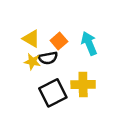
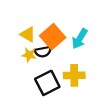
orange square: (59, 41) -> (53, 37), size x1.6
cyan arrow: (89, 43) -> (80, 39), turned -126

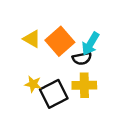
black semicircle: (43, 52) -> (82, 58), moved
yellow star: (29, 55) -> (33, 84), moved

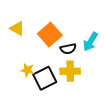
yellow triangle: (32, 39) -> (17, 28), moved
cyan arrow: (90, 44) -> (90, 42), moved

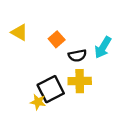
orange square: (50, 35) -> (57, 39), size x0.6
yellow star: (27, 70) -> (38, 102), moved

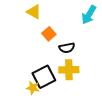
yellow triangle: (19, 32) -> (34, 12), moved
cyan arrow: (103, 47) -> (89, 15), moved

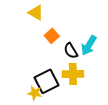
cyan arrow: (89, 15) -> (89, 45), moved
black semicircle: (67, 48) -> (71, 51), turned 70

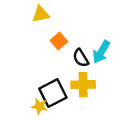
yellow triangle: (36, 13) -> (41, 14), turned -42

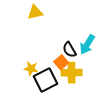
orange square: (59, 41) -> (61, 62), moved
yellow star: (40, 106) -> (31, 68), moved

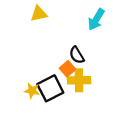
cyan arrow: (87, 45) -> (96, 19), moved
yellow star: (31, 68) -> (32, 91), moved

